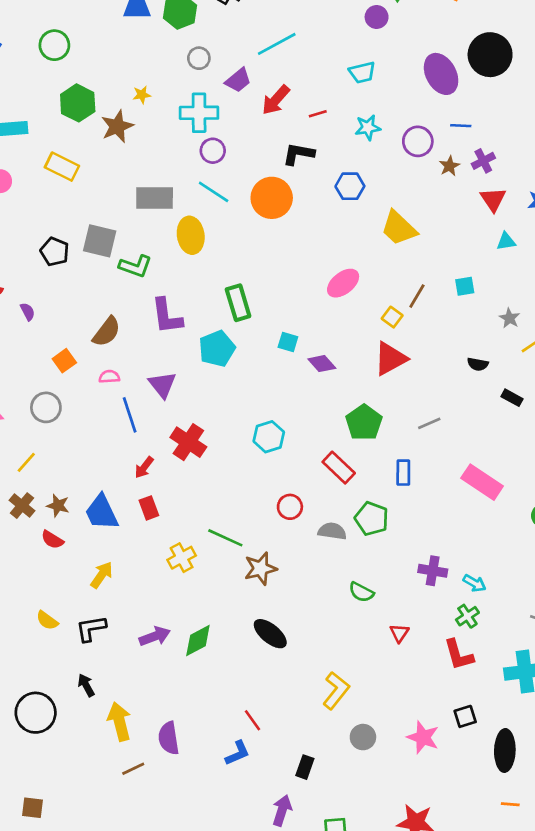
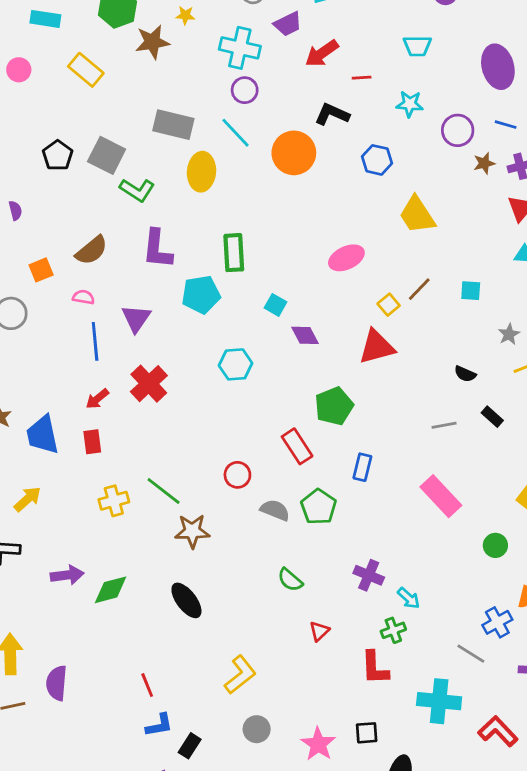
gray line: (429, 423) -> (444, 425), moved
cyan hexagon: (269, 437) -> (236, 364), moved
blue L-shape: (237, 753) -> (159, 725), moved

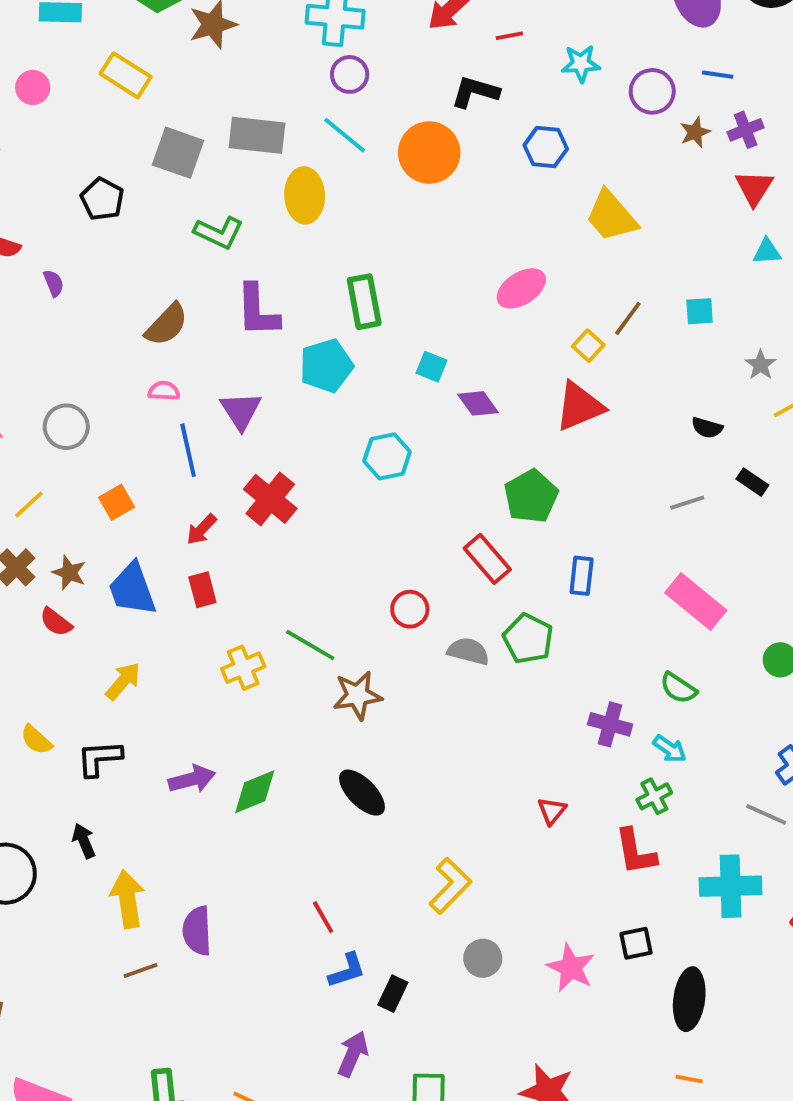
gray square: (107, 155) -> (178, 153), moved
orange square: (41, 270) -> (117, 502), moved
green semicircle: (290, 580) -> (678, 688), moved

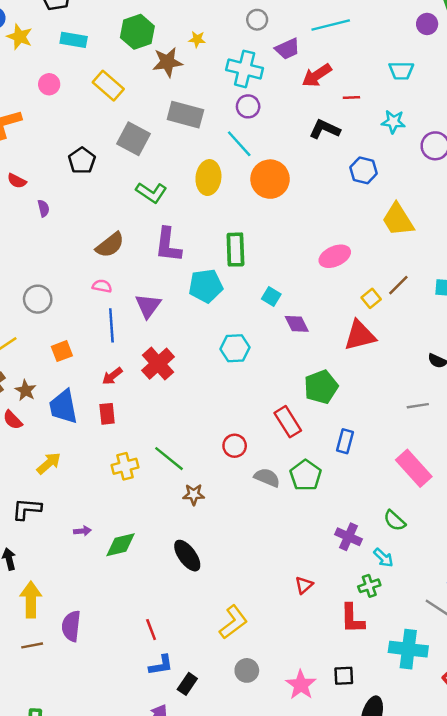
gray rectangle: (257, 135) -> (185, 115), moved
orange circle: (429, 153) -> (270, 179), moved
brown star: (357, 695) -> (194, 495), size x0.7
purple arrow: (192, 779) -> (82, 531), size x0.6

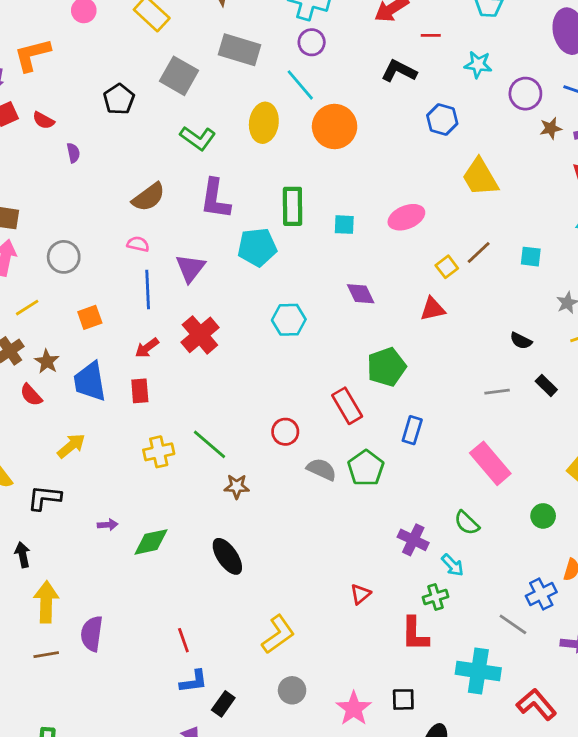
cyan square: (271, 296) -> (344, 225), moved, turned -30
red triangle: (360, 335) -> (433, 309), size x0.7

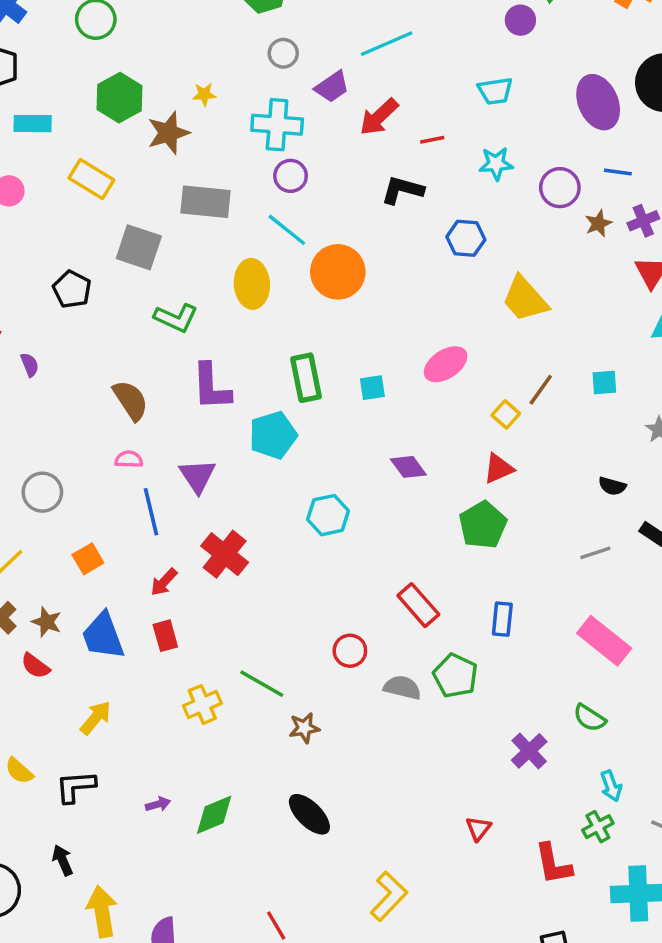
brown semicircle: (149, 197) -> (131, 400), turned -76
green pentagon: (386, 367) -> (483, 525), moved
purple cross: (413, 540) -> (529, 751), turned 32
cyan arrow: (453, 565) -> (611, 786), moved, turned 35
green cross: (435, 597) -> (598, 827), moved

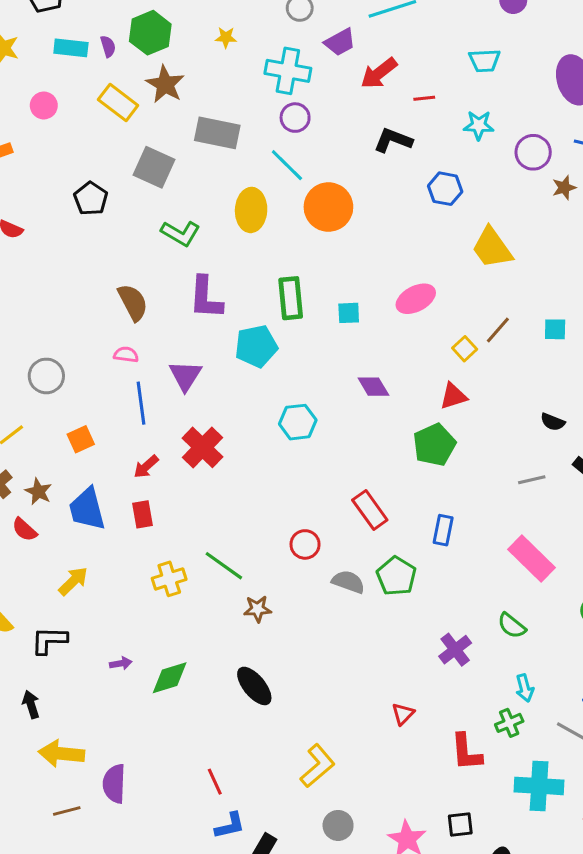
brown star: (168, 133) -> (165, 84), moved, turned -30
purple semicircle: (30, 365) -> (108, 46), moved
yellow arrow: (102, 912) -> (61, 754), turned -81

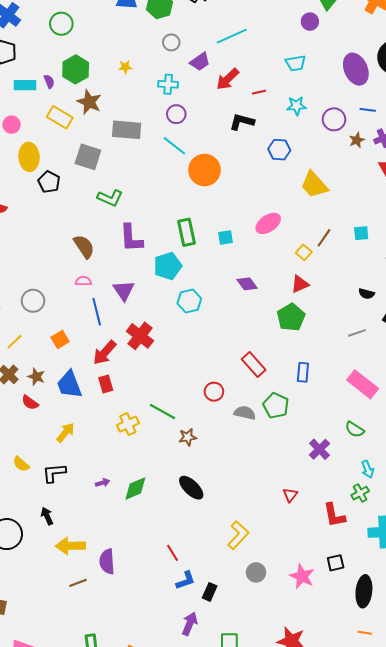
cyan cross: (288, 71) -> (168, 84), size x0.7
yellow ellipse: (251, 210) -> (29, 157), moved
cyan hexagon: (298, 422) -> (189, 301), moved
red arrow: (146, 467) -> (105, 353), size x1.5

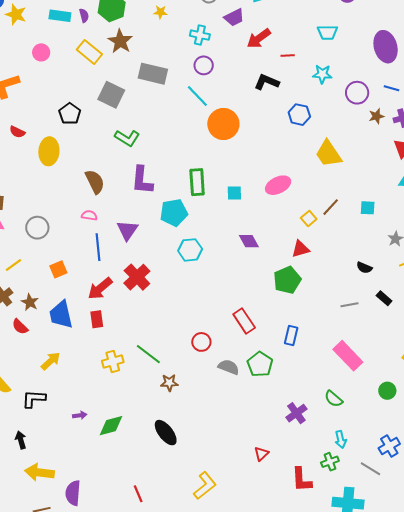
yellow ellipse: (29, 157) -> (49, 151), moved

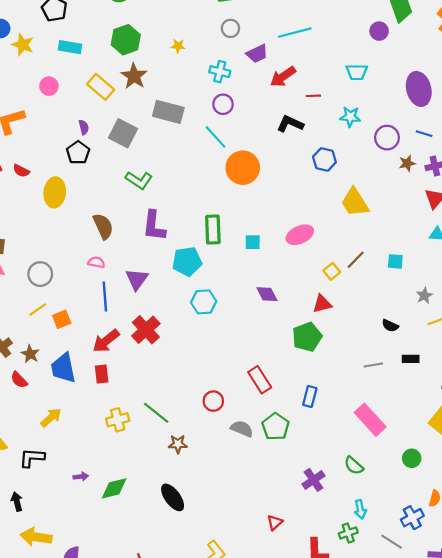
purple semicircle: (84, 15) -> (84, 127), moved
yellow line: (14, 265) -> (38, 309), moved
black rectangle: (384, 298) -> (411, 359), turned -42

